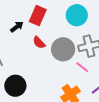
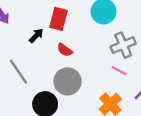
gray circle: (63, 49) -> (67, 81), moved

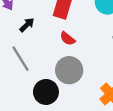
black arrow: (36, 36) -> (27, 25), moved

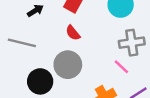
gray line: (21, 59) -> (22, 43), turned -56

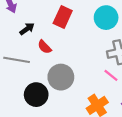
red semicircle: (73, 33) -> (45, 47), moved

